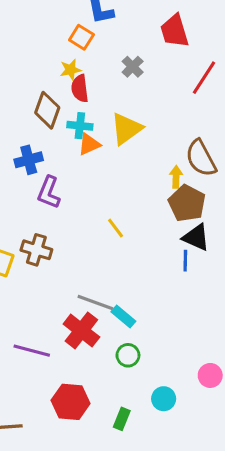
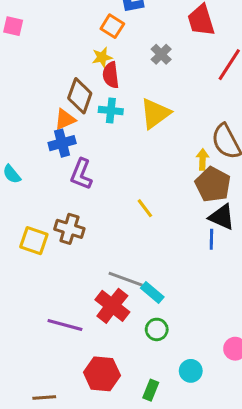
orange triangle: (89, 144) -> (65, 119), moved

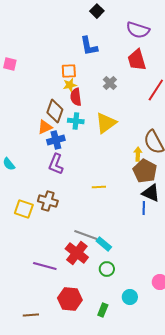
orange square: (112, 26) -> (69, 71), moved, turned -35
blue cross: (62, 143) -> (56, 140), moved
yellow line: (145, 208) -> (99, 187), turned -56

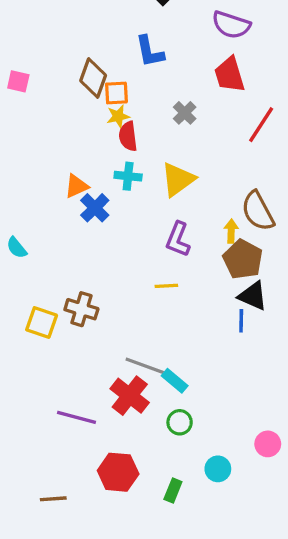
brown diamond: (55, 111) -> (93, 78), moved
blue cross: (56, 140) -> (95, 208), turned -30
purple L-shape: (56, 164) -> (178, 239), moved

